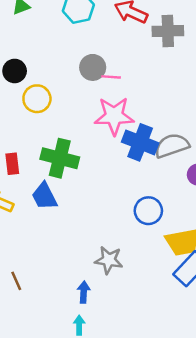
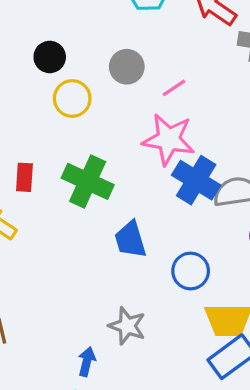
gray circle: (93, 67) -> (127, 67), moved
pink line: (111, 77) -> (174, 88), turned -48
blue trapezoid: (44, 196) -> (130, 239), moved

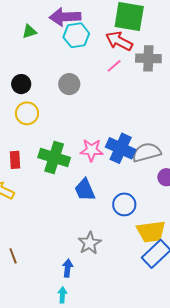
pink line: (174, 88) -> (114, 66), moved
yellow circle: (72, 98) -> (27, 113), moved
pink star: (169, 139) -> (92, 150), moved, size x0.7
gray star: (127, 326) -> (90, 243), turned 30

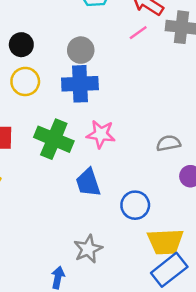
blue cross: (121, 148) -> (80, 84), moved, turned -32
gray semicircle: (146, 152) -> (169, 143), size x0.7

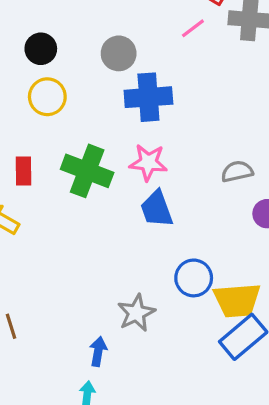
blue cross: (80, 84) -> (148, 97), moved
blue trapezoid: (88, 183) -> (157, 209), moved
blue circle: (135, 205) -> (194, 278), moved

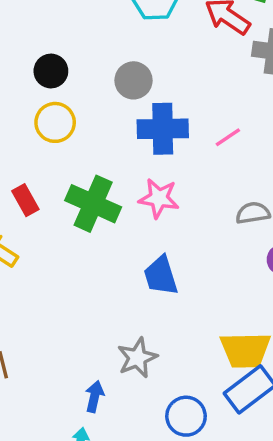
pink line: (193, 28) -> (228, 137), moved
red rectangle: (23, 171) -> (25, 200), turned -32
blue trapezoid: (157, 209) -> (161, 276), moved
blue circle: (194, 278) -> (186, 416), moved

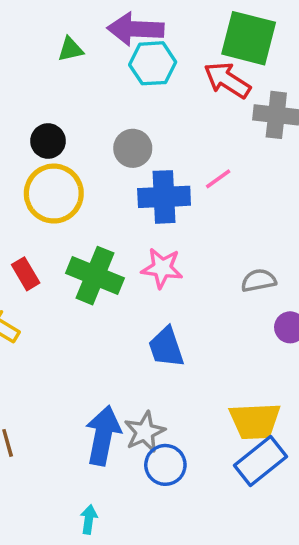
yellow circle: (55, 122) -> (54, 194), size x1.4
pink line: (228, 137) -> (218, 179), moved
blue arrow: (94, 397) -> (103, 435), moved, size x1.8
blue circle: (186, 416) -> (165, 465), moved

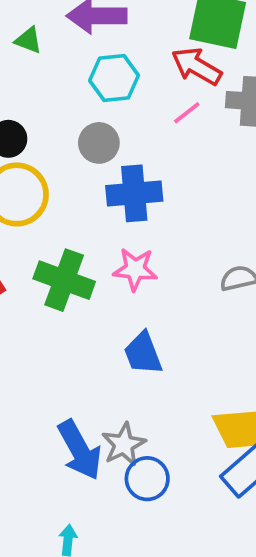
green triangle: (70, 49) -> (28, 40), turned 36
cyan hexagon: (153, 63) -> (114, 78), moved
pink line: (218, 179) -> (187, 113), moved
blue arrow: (103, 435) -> (80, 450), turned 142

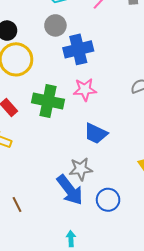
blue trapezoid: (143, 353) -> (96, 134), turned -35
gray star: (124, 444) -> (81, 169), moved, turned 30

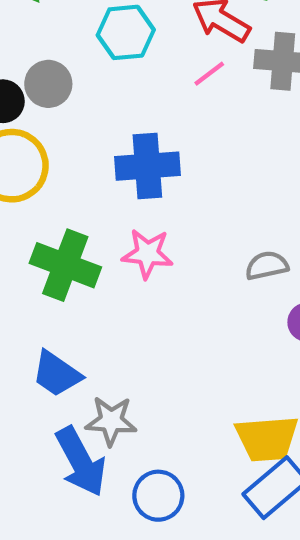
gray circle: (55, 25) -> (48, 84), moved
blue trapezoid: (96, 134) -> (57, 374), moved

